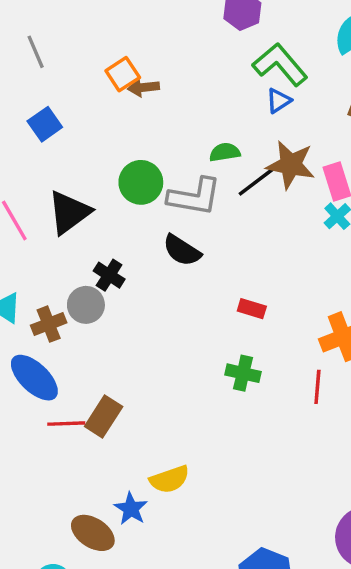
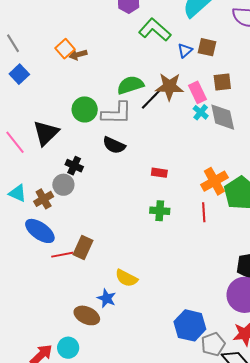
blue triangle: (279, 101) -> (185, 50), moved
blue square: (45, 124) -> (19, 74), moved
green semicircle: (225, 152) -> (130, 85), size x1.5
yellow semicircle: (170, 479) -> (126, 278), turned 55

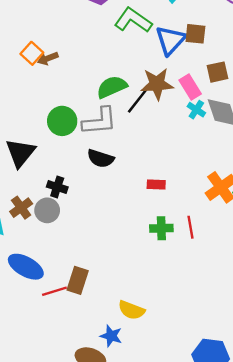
blue triangle: (185, 50) -> (171, 40), size x1.8
brown cross: (44, 199) -> (21, 208), moved
red line: (204, 212) -> (190, 227), moved

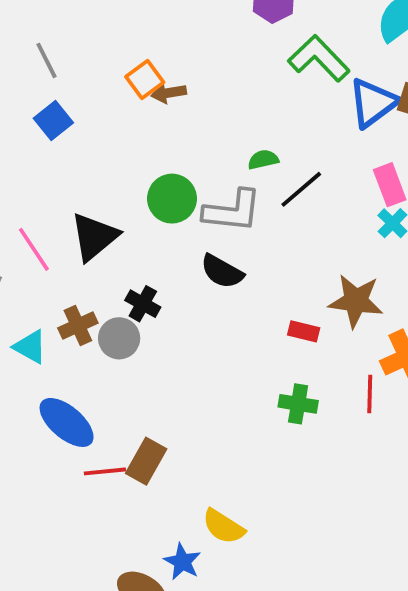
brown star: (157, 84) -> (356, 301), moved
green semicircle: (112, 87) -> (263, 160), size x0.6
red line: (190, 227) -> (370, 394), moved

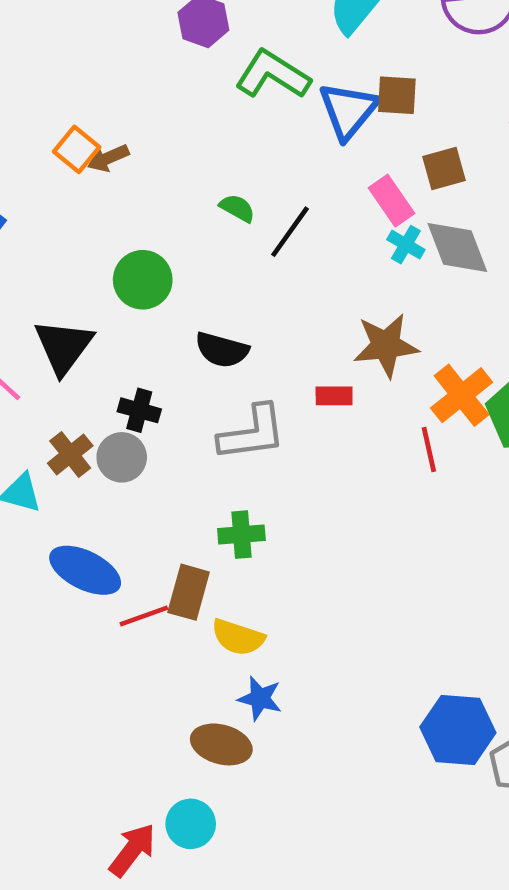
green semicircle: (263, 160) -> (237, 208), turned 56
gray L-shape: (232, 211) -> (252, 433), moved
green cross: (298, 404) -> (241, 535), moved
yellow semicircle: (223, 527) -> (238, 637), moved

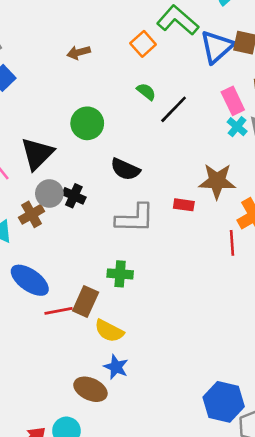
orange square: (77, 149) -> (143, 44), moved
gray circle: (122, 457) -> (49, 193), moved

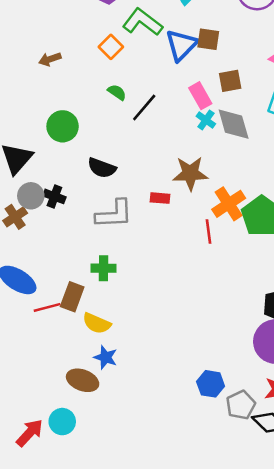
blue hexagon: (224, 402) -> (211, 384), size x0.7

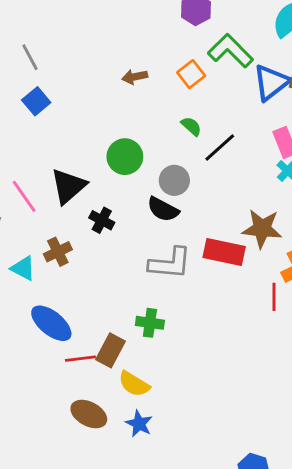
brown arrow: (50, 59) -> (135, 77), moved
gray circle: (31, 196) -> (174, 180), moved
black cross: (54, 196) -> (102, 220), moved
red rectangle: (160, 198) -> (224, 252), size x1.8
brown ellipse: (83, 380) -> (89, 414), moved

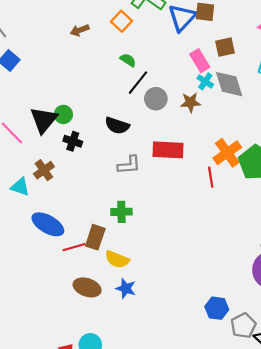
black line: (220, 147) -> (138, 83), moved
green circle: (125, 157) -> (63, 114), moved, size x0.7
gray circle: (174, 180) -> (156, 99), moved
brown star: (262, 229) -> (191, 102), moved, size x0.7
gray L-shape: (170, 263) -> (129, 165), size x0.7

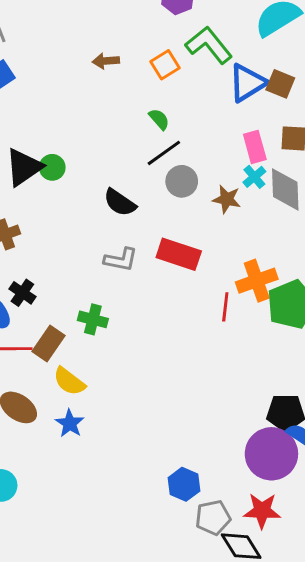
black cross: (73, 141) -> (22, 293), moved

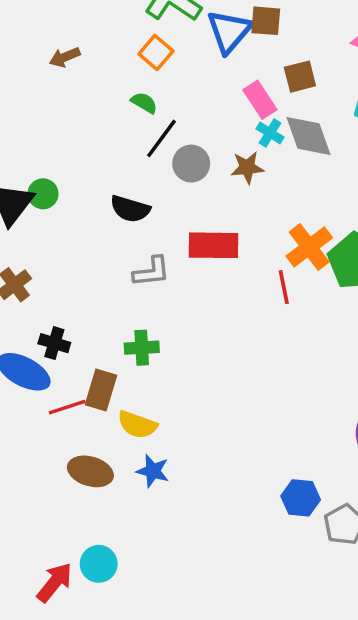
orange square: (165, 65) -> (156, 52), moved

